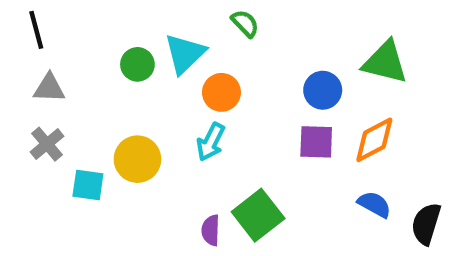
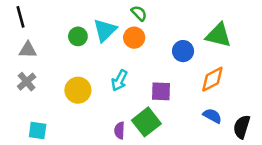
orange circle: (221, 92) -> (134, 38), moved
purple square: (316, 142) -> (161, 91), moved
cyan square: (88, 185) -> (38, 130), moved

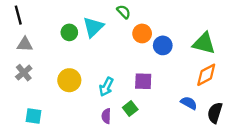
green triangle: (218, 35) -> (204, 43), moved
orange circle: (134, 38) -> (142, 33), moved
orange diamond: (212, 79) -> (206, 75), moved
cyan arrow: (119, 80) -> (106, 87), moved
green square: (146, 122) -> (130, 108), size x0.6

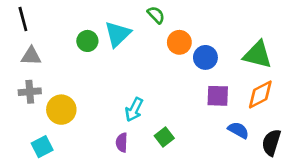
gray cross: (24, 73) -> (30, 92), turned 35
yellow circle: (69, 80) -> (61, 110), moved
purple square: (143, 81) -> (218, 96), moved
cyan square: (33, 116) -> (42, 147), turned -35
purple semicircle: (106, 116) -> (122, 143), moved

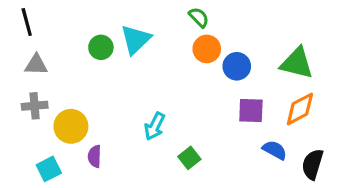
green semicircle: (156, 15) -> (199, 17), moved
purple semicircle: (122, 143) -> (95, 156), moved

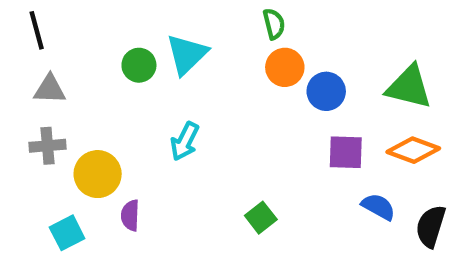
green semicircle: (199, 17) -> (274, 24), turned 30
orange diamond: (300, 109) -> (413, 150), turned 48
cyan arrow: (155, 126) -> (185, 141), moved

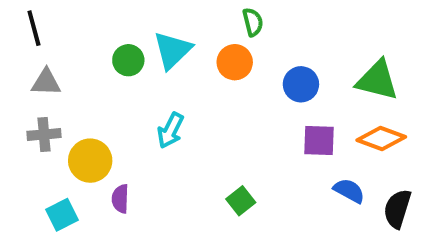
orange circle: (285, 67) -> (235, 62), moved

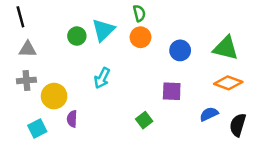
green semicircle: (253, 22) -> (139, 13), moved
purple square: (319, 140) -> (172, 91), moved
blue semicircle: (349, 191) -> (209, 114), turned -54

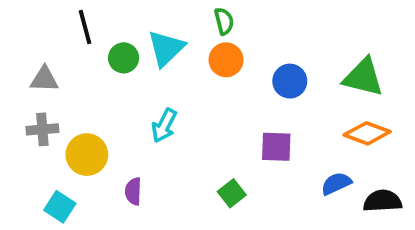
black line: (20, 17) -> (85, 27), moved
purple semicircle: (72, 119) -> (133, 191), moved
black semicircle: (238, 125) -> (383, 201), turned 70
cyan square: (37, 128) -> (60, 207), turned -30

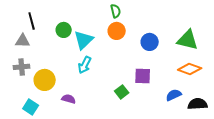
black line: (85, 27) -> (32, 21), moved
cyan triangle: (166, 48) -> (84, 40), moved
purple semicircle: (133, 191) -> (69, 99), turned 104
green square: (232, 193) -> (122, 92), moved

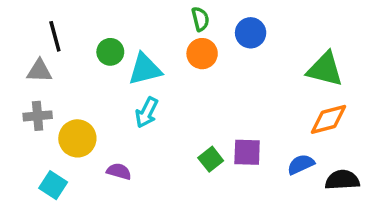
cyan triangle: (84, 40) -> (145, 69), turned 30
blue circle: (150, 42) -> (251, 33), moved
orange diamond: (190, 69) -> (328, 119), turned -35
purple square: (143, 76) -> (247, 152), moved

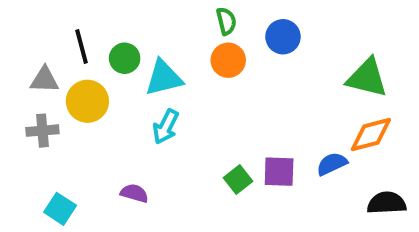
black line: (55, 36) -> (82, 47), moved
yellow circle: (77, 138) -> (87, 101), moved
blue semicircle: (301, 164) -> (332, 164), moved

